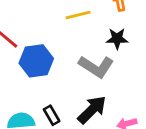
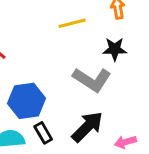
blue hexagon: (36, 61) -> (26, 101), moved

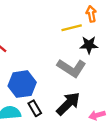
yellow line: (72, 23) -> (72, 28), moved

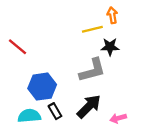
gray L-shape: (72, 68) -> (92, 70), turned -48

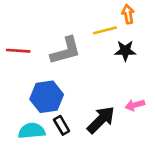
red line: (18, 47) -> (18, 51), turned -36
gray L-shape: (92, 70) -> (66, 51), moved
pink arrow: (118, 118) -> (135, 105), moved

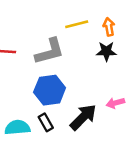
orange arrow: (128, 14) -> (109, 27), moved
yellow line: (105, 30) -> (77, 24), moved
blue hexagon: (47, 97) -> (50, 90), moved

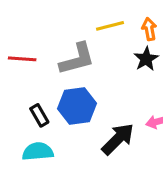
black star: (106, 51) -> (146, 59), turned -30
black rectangle: (46, 122) -> (39, 115), moved

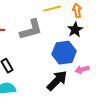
blue hexagon: (77, 106) -> (64, 53), moved

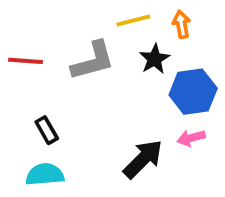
black star: (75, 30) -> (155, 59), moved
blue hexagon: (64, 53) -> (193, 92), moved

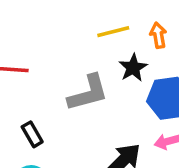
gray L-shape: (93, 61) -> (88, 93), moved

